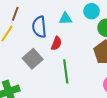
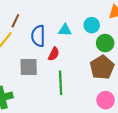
gray square: (33, 59) -> (29, 67), turned 36

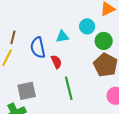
red semicircle: (54, 54) -> (56, 62), turned -40
gray square: (29, 67) -> (27, 91), moved

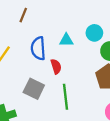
brown line: (13, 37) -> (23, 15), moved
gray square: (27, 91) -> (34, 89), moved, turned 30

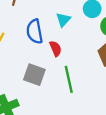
cyan triangle: (66, 40) -> (63, 20), turned -40

